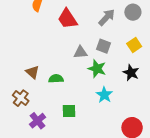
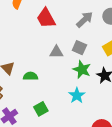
green star: (97, 69) -> (82, 70), moved
green square: (69, 111) -> (41, 109), turned -32

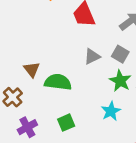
gray triangle: (56, 52) -> (92, 56), turned -32
green semicircle: (31, 76) -> (58, 82), size x1.5

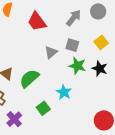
green semicircle: (58, 82) -> (29, 79), turned -35
cyan star: (111, 111) -> (64, 92), moved

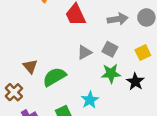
gray arrow: (74, 18) -> (118, 19), turned 30
green star: (77, 66) -> (111, 73), turned -30

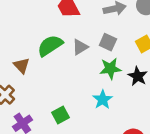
green semicircle: (54, 77) -> (50, 46), moved
cyan star: (90, 100) -> (103, 100), moved

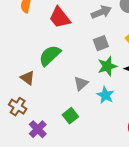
gray square: (108, 42) -> (101, 43), turned -35
gray triangle: (80, 47) -> (81, 83), moved

